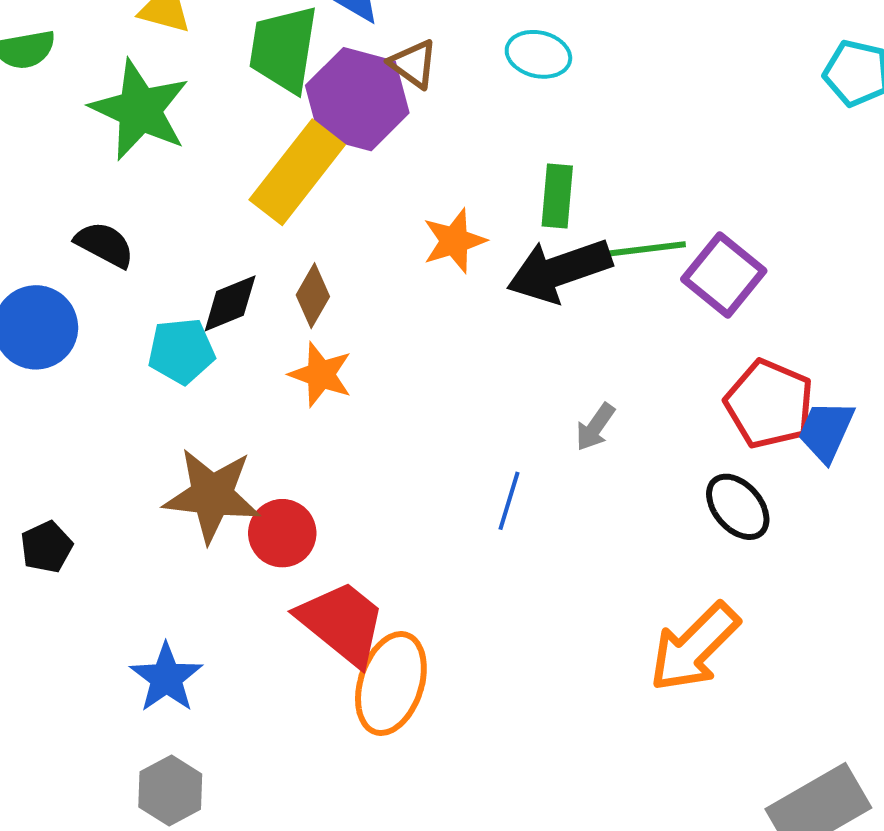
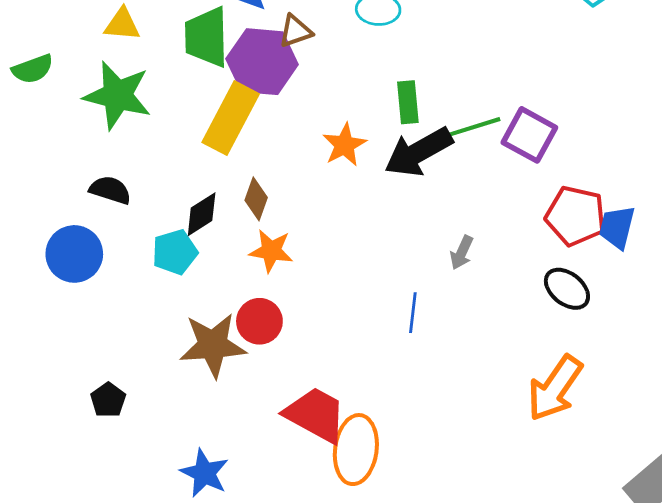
brown triangle: (413, 64) -> (295, 31), turned -45
red circle: (282, 533) -> (259, 321), moved

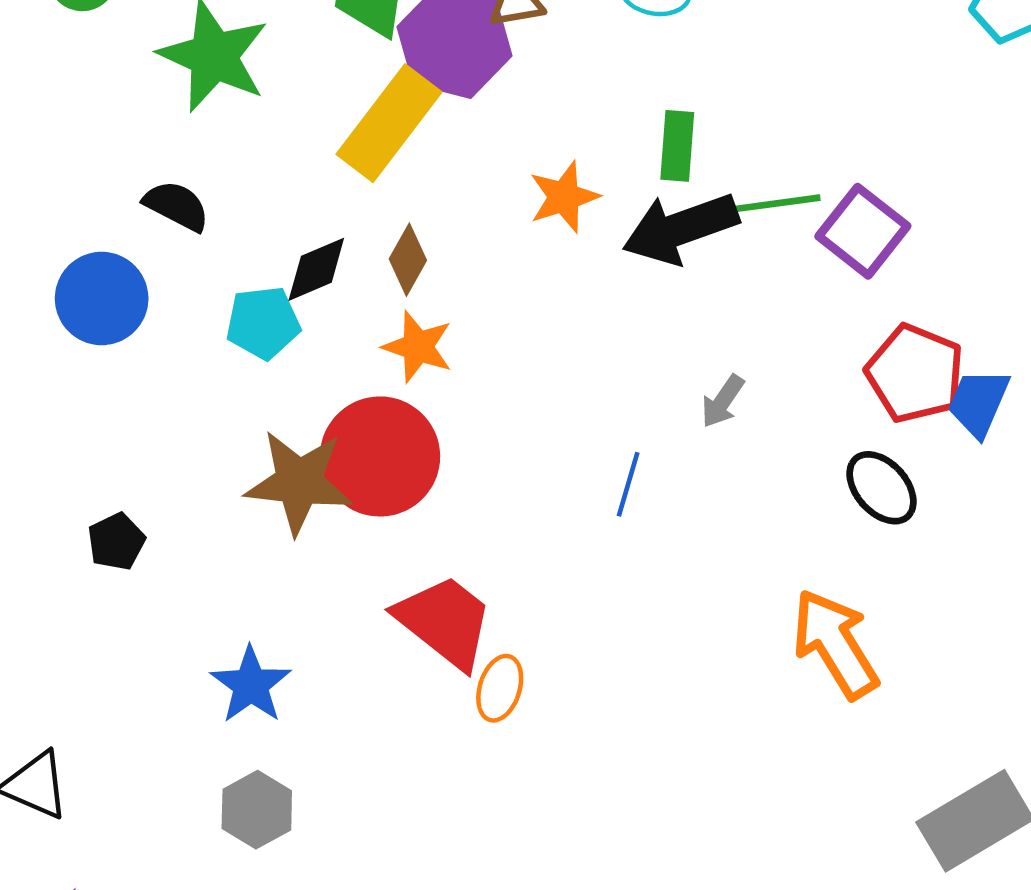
red circle: (259, 321) -> (380, 456), size x1.6
orange arrow: (555, 388) -> (835, 644), turned 104
orange ellipse: (356, 450) -> (500, 688), size x0.6

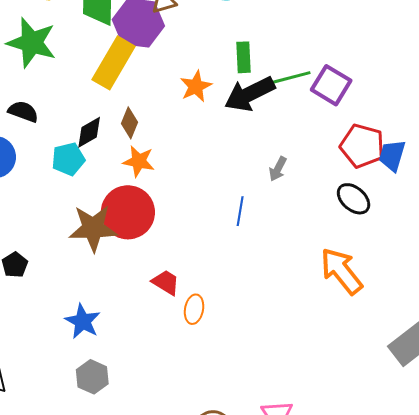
red trapezoid: (445, 621) -> (166, 282), size x0.6

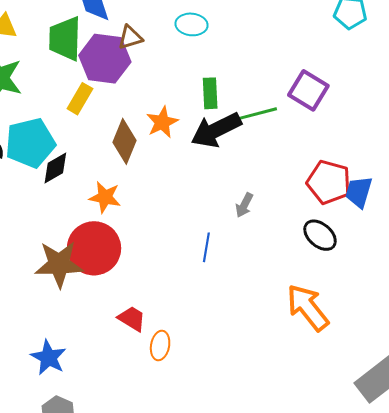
yellow rectangle: (114, 63) -> (80, 99), size x0.6
purple square: (331, 85) -> (308, 90), moved
brown diamond: (130, 123) -> (125, 141), moved, size x1.4
cyan pentagon: (68, 159) -> (30, 143), moved, size x1.5

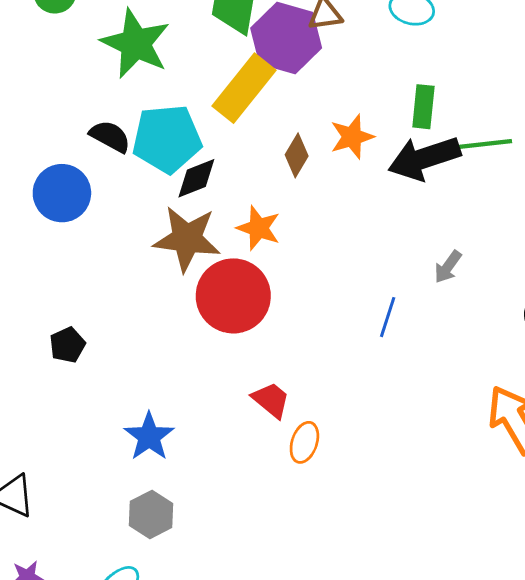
yellow rectangle: (80, 99) -> (244, 88), size x1.6
brown diamond: (125, 141) -> (297, 155), size x0.7
brown star: (59, 264) -> (187, 239), moved

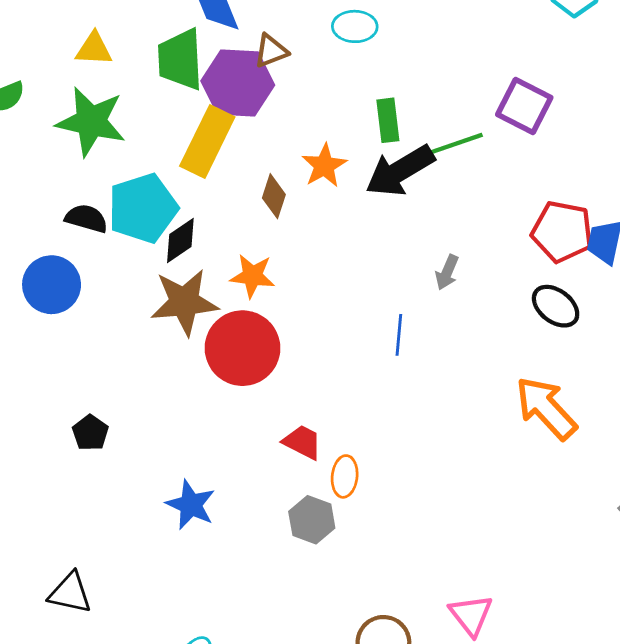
gray hexagon: (151, 514) -> (312, 520), moved

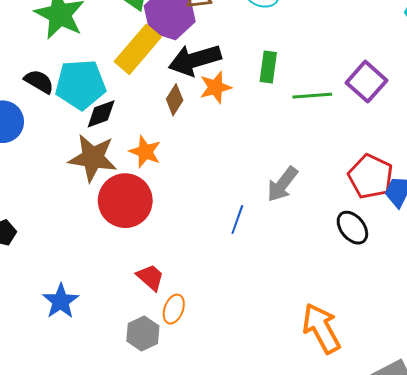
black arrow: (400, 171) -> (195, 60), moved
gray arrow: (447, 272) -> (282, 184), size x1.5
orange arrow: (546, 408) -> (321, 328), moved

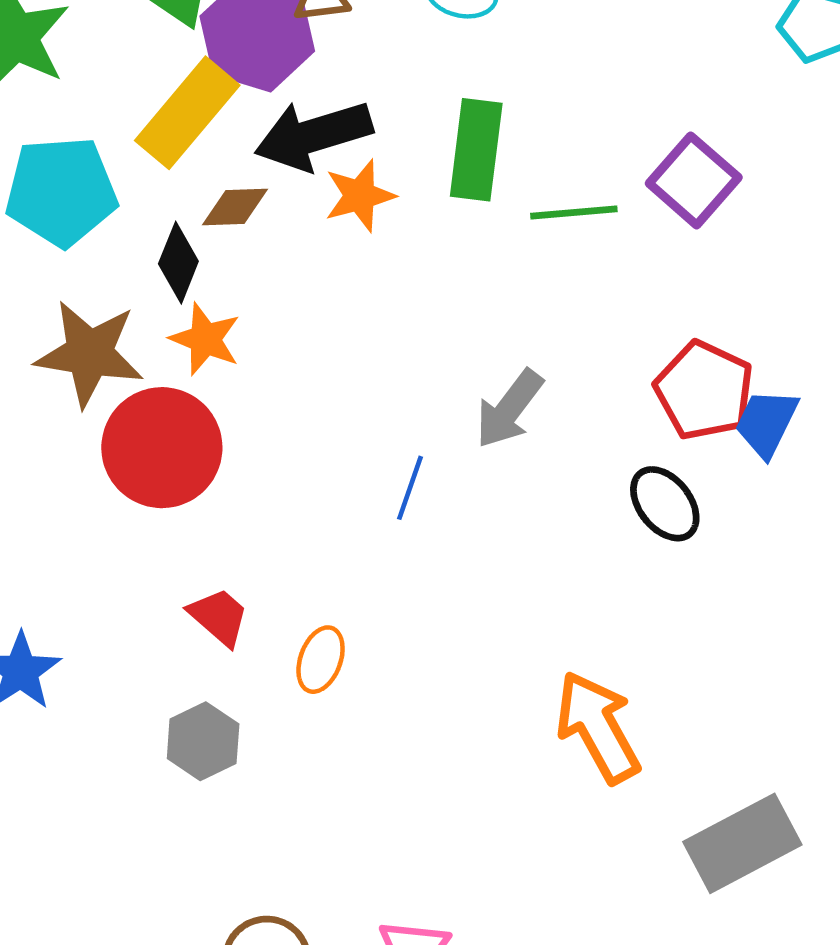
green rectangle: (268, 67) -> (476, 150), size x1.4
brown diamond: (175, 100) -> (235, 207), moved, turned 56
black diamond: (101, 114) -> (178, 263), moved, turned -48
orange ellipse: (174, 309) -> (321, 660), moved

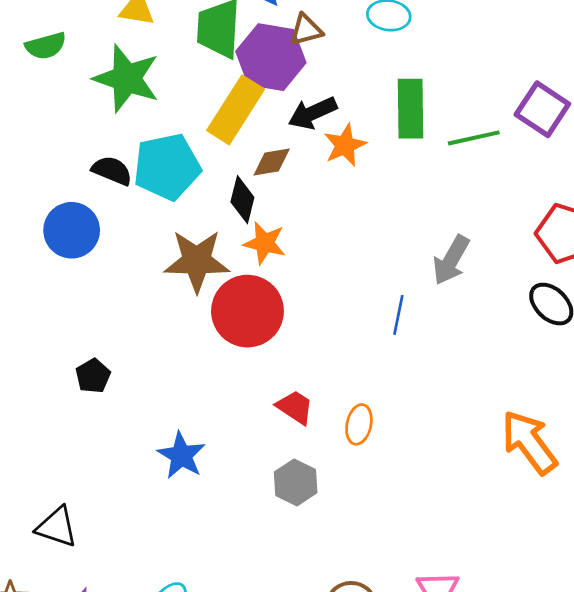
black arrow: (313, 135) -> (313, 113), size x0.7

